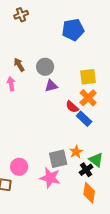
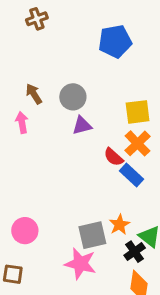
pink circle: (19, 167) -> (25, 231), moved

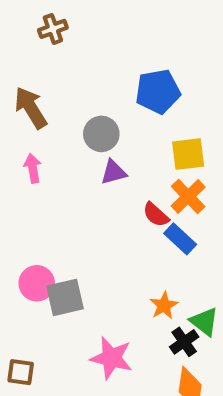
blue pentagon: (115, 41) -> (158, 92), moved
brown arrow: (34, 94) -> (31, 108), moved, size x1.5
pink circle: (25, 231) -> (37, 283), moved
gray square: (92, 235) -> (65, 297), moved

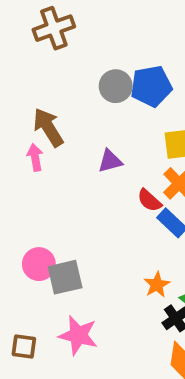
brown cross: (53, 29) -> (54, 28), size x1.5
brown arrow: (31, 108) -> (48, 127), moved
gray circle: (101, 134) -> (116, 86), moved
pink star: (111, 358) -> (78, 335), moved

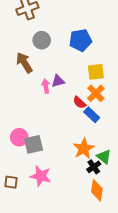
gray circle: (116, 86) -> (42, 40), moved
pink arrow: (35, 157) -> (46, 86), moved
orange star: (157, 285) -> (84, 148), size x1.5

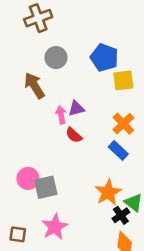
blue pentagon: (80, 40) -> (104, 58), turned 30
yellow square: (96, 72) -> (123, 80), moved
red semicircle: (79, 102) -> (74, 135), moved
pink star: (41, 176) -> (55, 227), turned 30

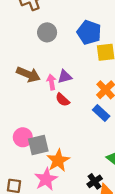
brown arrow: (34, 86) -> (28, 74), moved, turned 145
orange star: (108, 192) -> (58, 160), moved
black cross: (121, 215) -> (95, 181), moved

